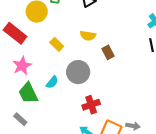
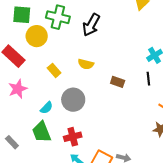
brown rectangle: (108, 52) -> (118, 82), moved, turned -48
green trapezoid: (28, 93) -> (42, 132), moved
red cross: (91, 105) -> (73, 137), moved

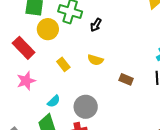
black arrow: (91, 25) -> (96, 25), moved, size x0.6
gray circle: (73, 100) -> (86, 107), moved

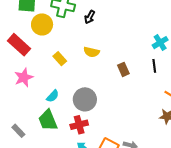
brown rectangle: (126, 79) -> (123, 69), turned 48

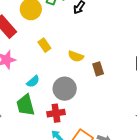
yellow semicircle: (91, 52) -> (76, 56), moved
brown rectangle: (123, 69) -> (98, 69), moved

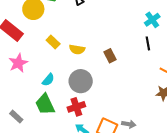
yellow semicircle: (76, 56) -> (77, 49), moved

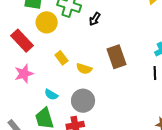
brown rectangle: (110, 56) -> (116, 57), moved, size x1.6
cyan semicircle: (48, 80) -> (51, 95), turned 72

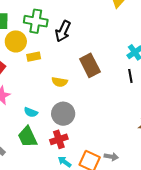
black arrow: (95, 19) -> (63, 31), size x1.5
yellow rectangle: (61, 58) -> (34, 57), moved, turned -56

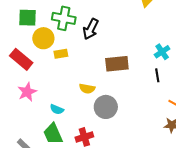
brown rectangle: (90, 65) -> (117, 64), turned -70
yellow semicircle: (60, 82) -> (87, 89), moved
gray circle: (63, 114) -> (106, 107), moved

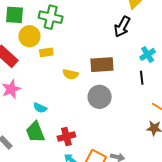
black arrow: (91, 29) -> (122, 27), moved
yellow semicircle: (87, 89) -> (70, 74), moved
gray circle: (106, 107) -> (100, 97), moved

